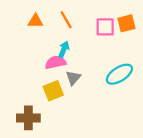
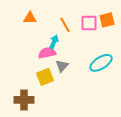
orange line: (66, 20) -> (65, 25), moved

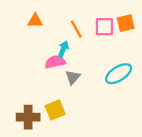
yellow square: (45, 77) -> (55, 110), moved

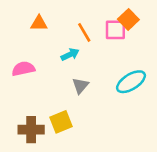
orange square: (126, 23) -> (128, 19), moved, turned -30
cyan arrow: (63, 49) -> (70, 54), turned 42
pink semicircle: (55, 62) -> (23, 69), moved

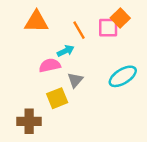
orange triangle: (39, 23) -> (36, 22), size x1.5
pink semicircle: (23, 69) -> (50, 65), moved
yellow square: (61, 122) -> (57, 98), moved

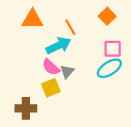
pink square: (108, 28) -> (113, 49), moved
cyan arrow: (66, 51) -> (58, 46), size x1.6
pink semicircle: (50, 65) -> (51, 67), moved, turned -126

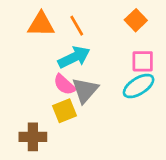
orange line: (70, 27) -> (77, 26), moved
gray triangle: (67, 72) -> (85, 90), size x1.5

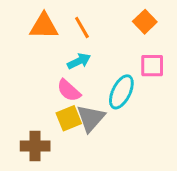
cyan arrow: (74, 57) -> (79, 61), size x0.7
cyan ellipse: (139, 86) -> (121, 92), moved, turned -32
gray triangle: (85, 90) -> (91, 118), moved

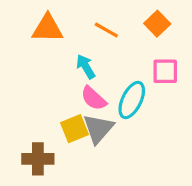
orange line: (82, 28) -> (106, 30), moved, turned -30
cyan arrow: (79, 61) -> (86, 67), turned -95
pink semicircle: (69, 90) -> (94, 98), moved

